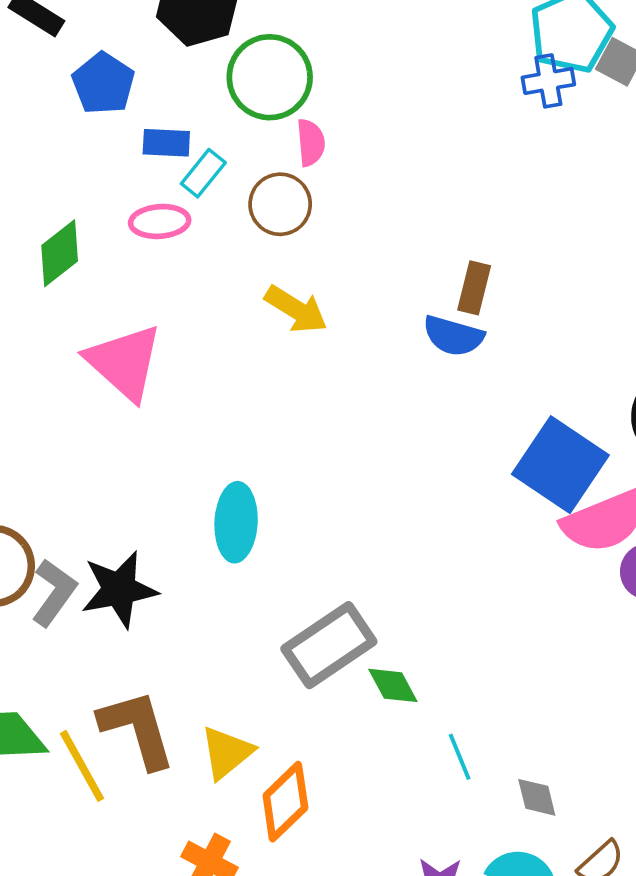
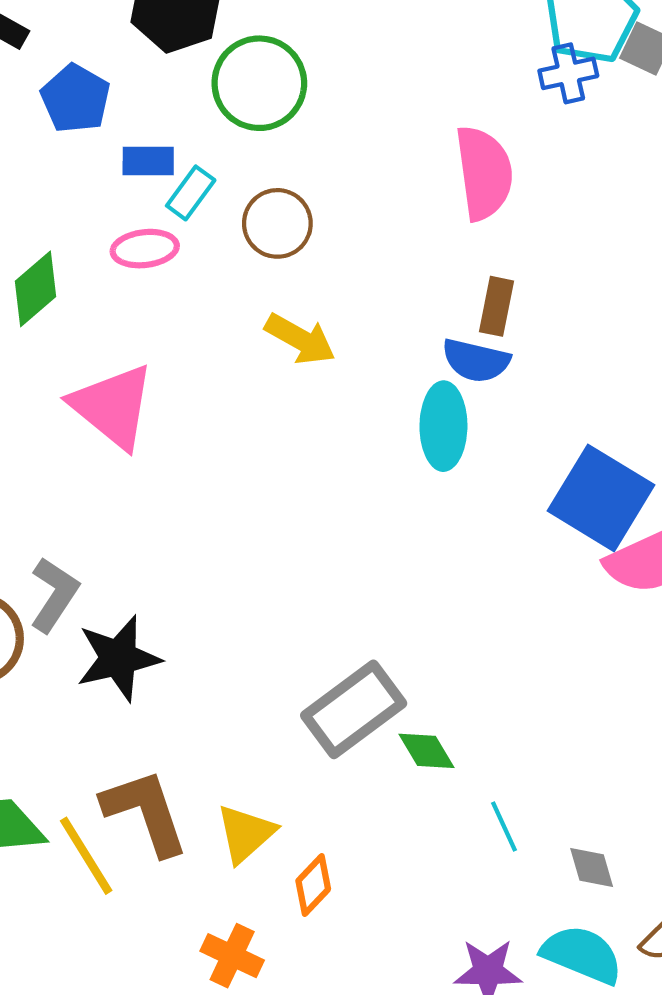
pink semicircle: (311, 143) -> (484, 173), moved, size x1.8
cyan ellipse: (236, 522) -> (443, 426), moved
gray L-shape: (54, 593) -> (54, 595), moved
orange diamond: (285, 802) -> (313, 885), size x0.7

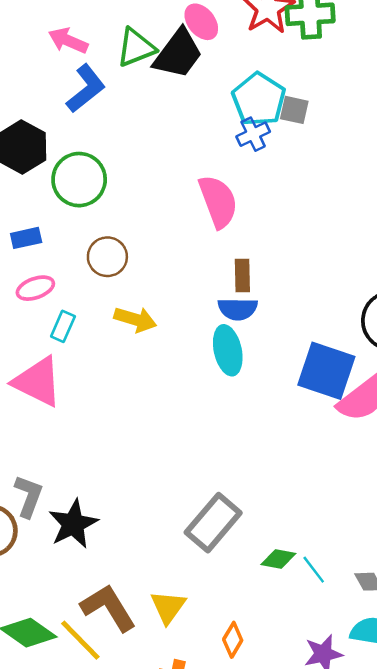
cyan rectangle: (191, 193) -> (63, 326), moved
green diamond: (426, 751) -> (278, 559), moved, turned -36
orange diamond: (313, 885) -> (233, 640), moved

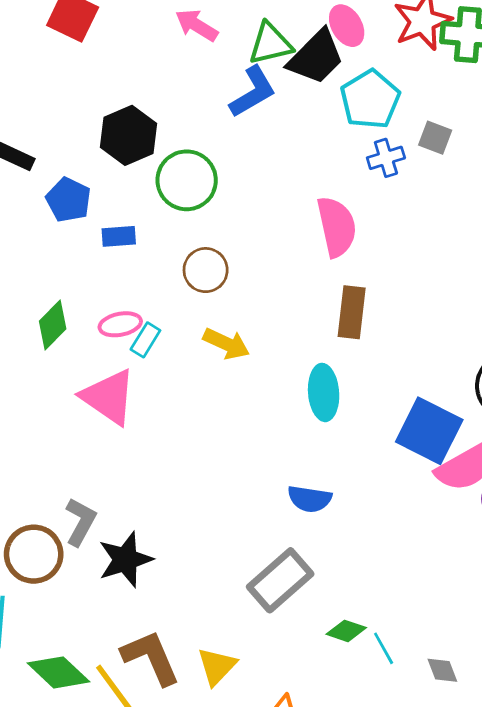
blue L-shape: (86, 89) -> (253, 92), moved
cyan pentagon: (259, 99) -> (370, 99), moved
brown rectangle: (242, 275) -> (352, 312), size x1.4
pink ellipse: (35, 288) -> (120, 324), moved
blue semicircle: (238, 309) -> (310, 499), moved

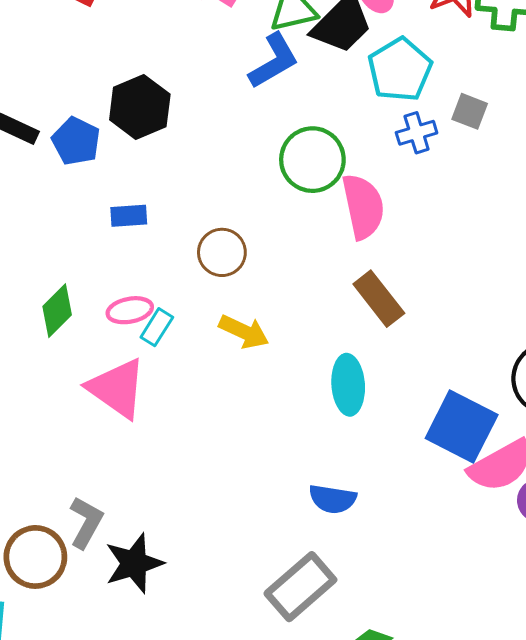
green circle: (187, 180) -> (312, 160), moved
blue pentagon: (69, 200) -> (76, 141), moved
brown rectangle: (352, 312) -> (379, 299), turned -45

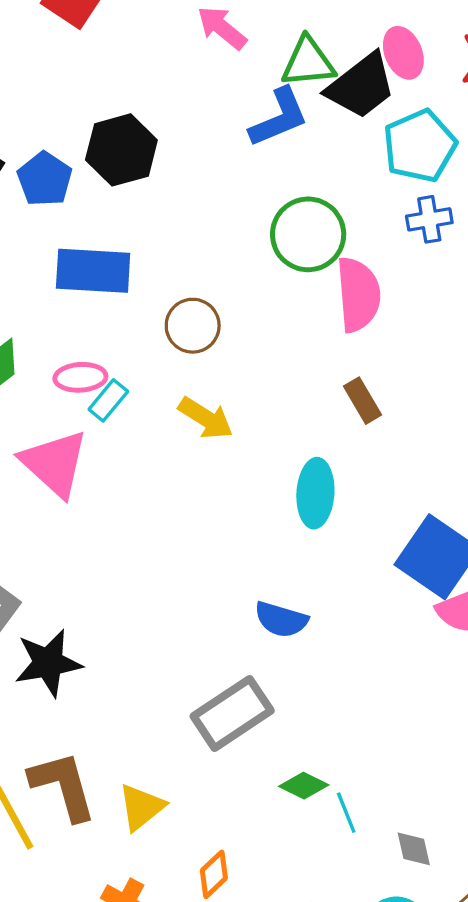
blue rectangle: (129, 216) -> (93, 271), size x1.8
brown rectangle: (379, 299) -> (363, 401), size x0.7

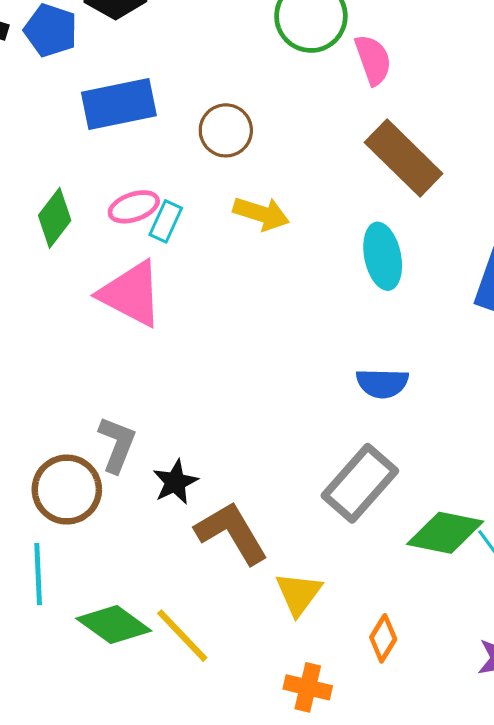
pink semicircle: (358, 295) -> (373, 60), size x0.7
brown rectangle: (363, 401) -> (404, 158), size x1.8
black star: (48, 663) -> (175, 482), size x0.7
brown L-shape: (63, 786) -> (232, 533), moved
green diamond: (304, 786) -> (445, 533), size x1.6

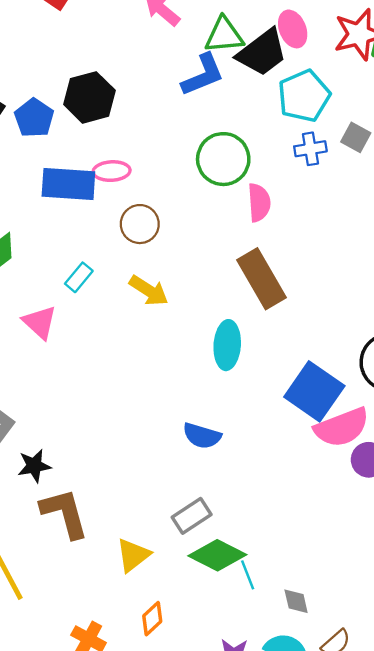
pink ellipse: (134, 207) -> (112, 171), moved
pink triangle: (131, 294) -> (40, 322), size x0.7
gray rectangle: (360, 483) -> (192, 516), moved, size x0.7
yellow triangle: (299, 594) -> (133, 555), moved

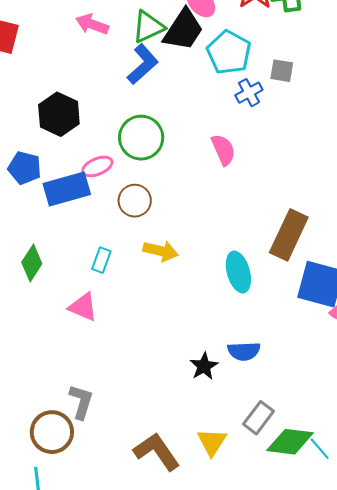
blue pentagon: (34, 118) -> (25, 168), moved
green circle: (223, 159) -> (141, 138), moved
brown rectangle: (262, 279) -> (289, 235), moved, turned 75
black star: (34, 466) -> (204, 366), moved
yellow triangle: (133, 555) -> (212, 442), moved

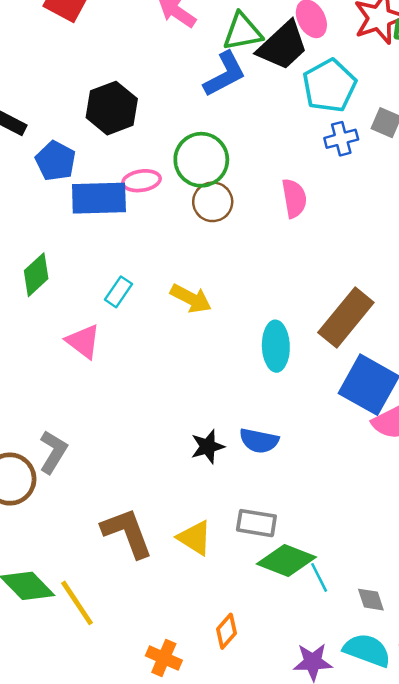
brown circle: (135, 201) -> (213, 202), moved
gray rectangle: (258, 418) -> (256, 523), turned 48
yellow triangle: (212, 442) -> (195, 538), turned -44

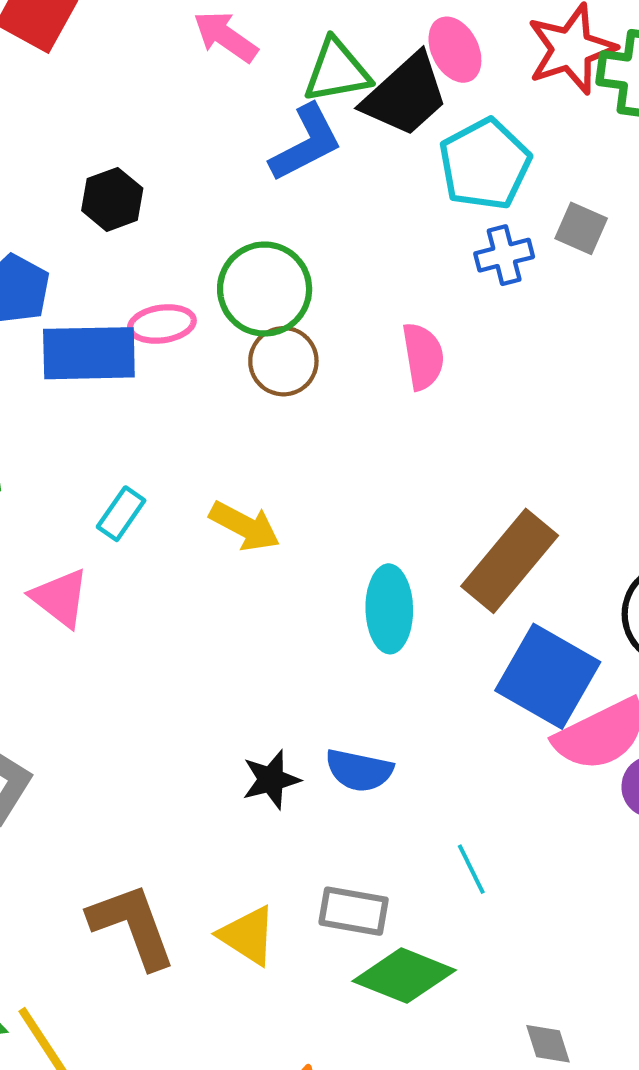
black hexagon: (112, 108) -> (112, 199), size x0.7
cyan line: (319, 577) -> (471, 869), moved

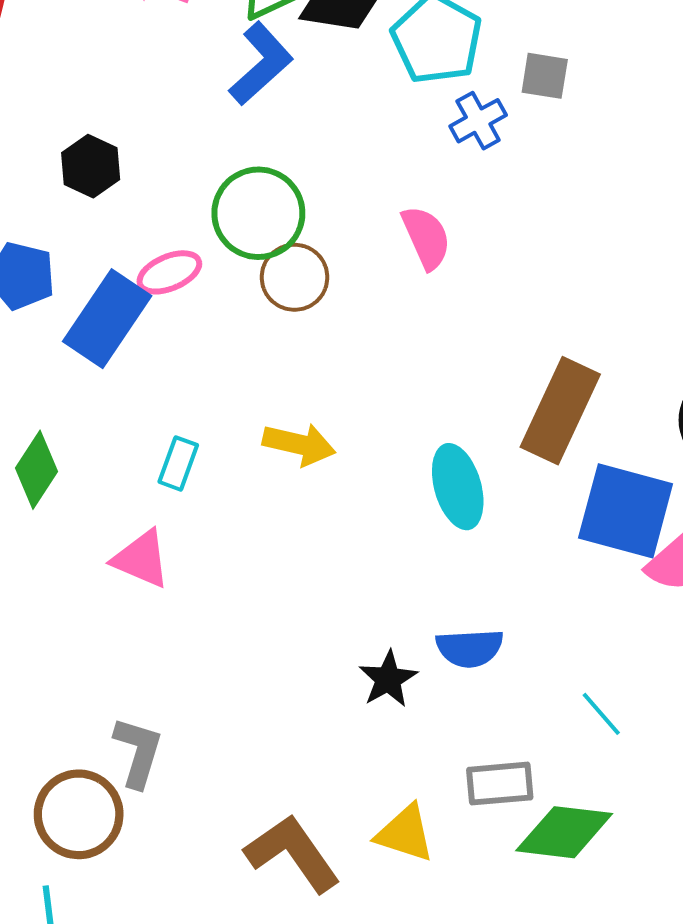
blue rectangle: (89, 353) -> (107, 319), turned -40

